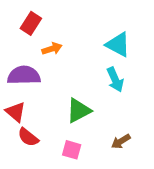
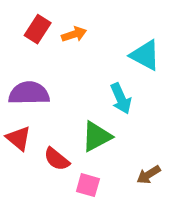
orange arrow: (52, 49) -> (74, 34), moved
cyan arrow: (115, 80) -> (121, 98), moved
red semicircle: (28, 137) -> (57, 159), moved

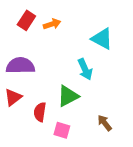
red triangle: (19, 138) -> (13, 97), turned 42
red semicircle: (57, 159) -> (40, 112), turned 60
brown arrow: (149, 175) -> (105, 123), turned 84

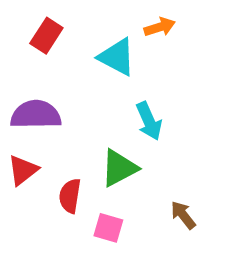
orange arrow: (52, 24) -> (160, 27), moved
cyan triangle: (102, 39) -> (117, 57), moved

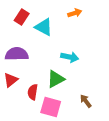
cyan triangle: (117, 57) -> (44, 27), moved
cyan arrow: (149, 121) -> (70, 57), turned -54
pink square: (108, 228) -> (51, 107), size x1.5

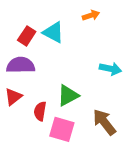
red rectangle: (22, 17) -> (27, 36), moved
cyan arrow: (70, 57) -> (110, 69), moved
brown arrow: (86, 101) -> (104, 122), size x1.6

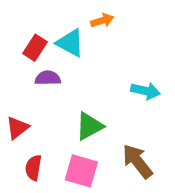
orange arrow: (91, 15) -> (102, 20), moved
purple semicircle: (21, 65) -> (48, 78), moved, size x0.7
red semicircle: (40, 111) -> (33, 168), moved

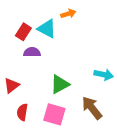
cyan arrow: (145, 91) -> (104, 75), moved

